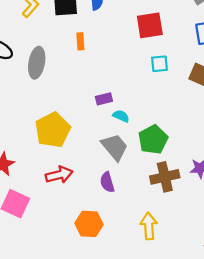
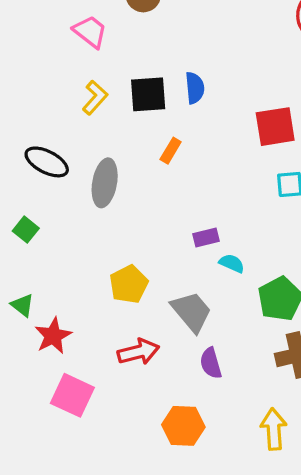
orange rectangle: (80, 41) -> (171, 151), turned 35
yellow pentagon: (53, 130) -> (129, 284), size x0.7
gray trapezoid: (115, 147) -> (192, 312), moved

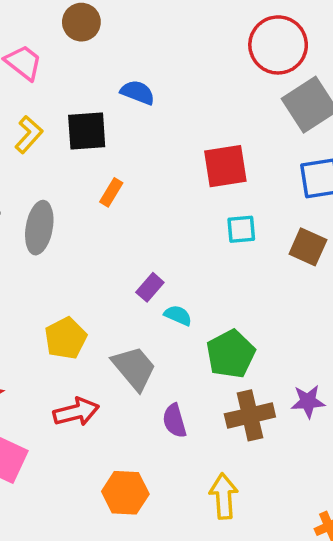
blue semicircle: (195, 88) -> (138, 92), moved, turned -64
purple rectangle: (206, 238) -> (150, 287), turned -35
purple semicircle: (211, 363) -> (174, 421), moved

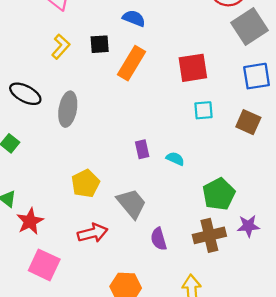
black square: (87, 131) -> (100, 44), size x0.7
orange rectangle: (111, 192) -> (131, 63), moved, size x1.8
purple rectangle: (150, 287) -> (142, 149), turned -54
cyan semicircle: (178, 315) -> (175, 159), moved
green pentagon: (231, 354) -> (219, 194), moved

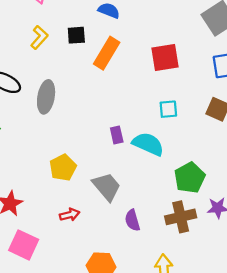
cyan square: (203, 110) -> (168, 109), moved
cyan semicircle: (175, 159) -> (148, 144), size x1.8
red arrow: (93, 233) -> (70, 215), size x0.7

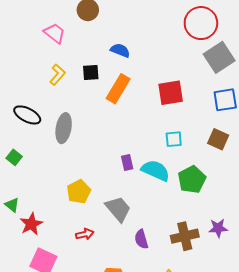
green pentagon: (190, 178) -> (192, 180), moved

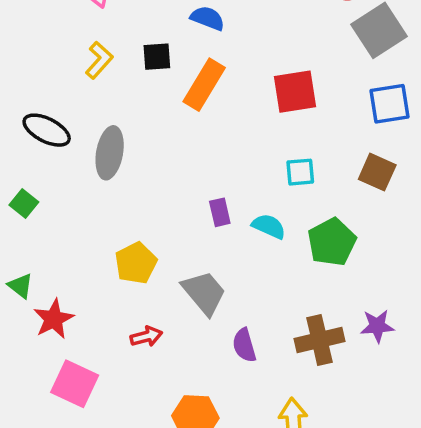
cyan semicircle: (155, 171) -> (269, 226), size x0.7

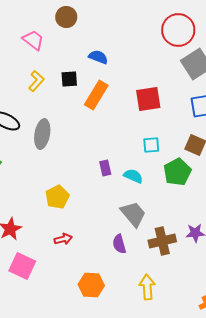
green pentagon: (332, 242) -> (177, 172), moved
gray trapezoid: (204, 293) -> (133, 214), moved

